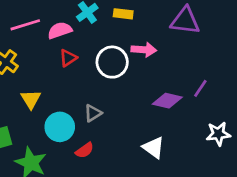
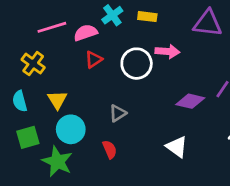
cyan circle: (60, 127) -> (71, 129), moved
red semicircle: (85, 150) -> (110, 149), turned -78

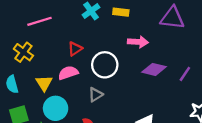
pink semicircle: (86, 33) -> (68, 73), moved
white circle: (137, 64) -> (105, 65), moved
purple diamond: (190, 101) -> (154, 69), moved

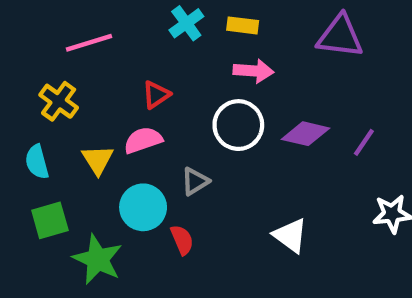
pink arrow: (138, 42) -> (253, 71), moved
white circle: (105, 65) -> (238, 125), moved
cyan circle: (56, 108) -> (143, 207), moved

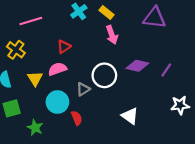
yellow rectangle: (243, 25) -> (106, 12), turned 32
pink arrow: (253, 71) -> (112, 35), turned 66
white circle: (238, 125) -> (104, 75), moved
green star: (98, 259) -> (35, 128), size x0.7

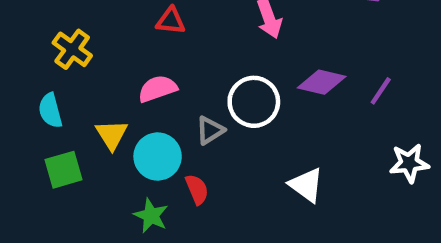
red triangle: (64, 47) -> (171, 21), moved, turned 40
yellow triangle: (35, 79) -> (112, 135), moved
green star: (35, 128) -> (151, 216), moved

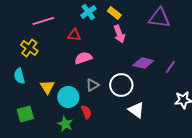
pink semicircle: (158, 89) -> (83, 58), moved
white circle: (254, 102) -> (121, 85), moved
green square: (63, 170) -> (25, 114), moved

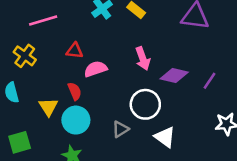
pink arrow: (119, 34) -> (143, 58), moved
red triangle: (74, 35) -> (75, 51), moved
gray triangle: (92, 85) -> (120, 129), moved
red semicircle: (86, 112) -> (75, 91), moved

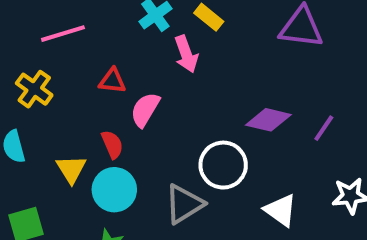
pink arrow: (143, 58) -> (186, 54), moved
pink semicircle: (96, 69) -> (145, 110), turned -40
gray triangle: (120, 129) -> (184, 204), size x1.5
white triangle: (165, 137) -> (281, 210), moved

